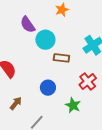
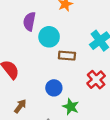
purple semicircle: (28, 25) -> (29, 21), turned 48
green star: (73, 105) -> (71, 107), moved

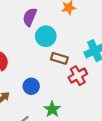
red cross: (96, 80) -> (78, 76), moved
blue circle: (54, 88) -> (31, 86), moved

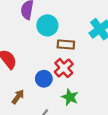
red cross: (78, 76) -> (64, 68), moved

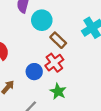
brown rectangle: (66, 45) -> (58, 40), turned 35

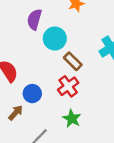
blue circle: (34, 72) -> (32, 94), moved

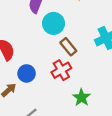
green star: (72, 119) -> (81, 98), moved

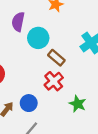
blue circle: (27, 73) -> (29, 103), moved

